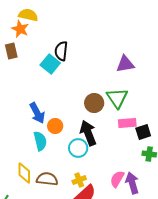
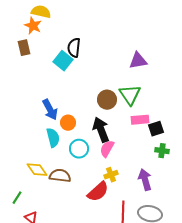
cyan circle: (78, 148) -> (79, 149), moved
yellow diamond: (24, 173) -> (37, 170), turned -35
pink semicircle: (117, 179) -> (107, 149), moved
yellow cross: (79, 180) -> (111, 175), moved

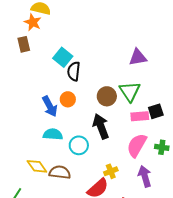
black semicircle: (74, 48) -> (74, 71), moved
orange circle: (68, 123) -> (68, 99), moved
black square: (156, 129) -> (156, 111), moved
cyan semicircle: (53, 138) -> (53, 134), turned -72
pink semicircle: (107, 149) -> (137, 145), moved, size x1.4

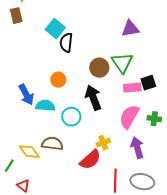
orange circle: (68, 99) -> (58, 80), moved
blue arrow: (50, 106) -> (26, 95), moved
yellow diamond: (37, 166) -> (29, 152), moved

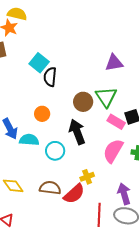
pink rectangle: (132, 88) -> (116, 122), turned 36
brown semicircle: (52, 144) -> (50, 188), moved
purple arrow: (137, 148) -> (124, 194), moved

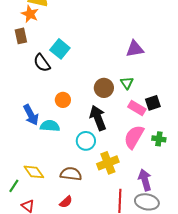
black semicircle: (50, 77) -> (42, 63), moved, turned -42
green triangle: (106, 97) -> (127, 83), size x0.6
cyan circle: (55, 151) -> (86, 141), moved
yellow cross: (87, 177) -> (108, 163), size x1.5
red semicircle: (74, 194) -> (66, 202), moved, size x0.6

